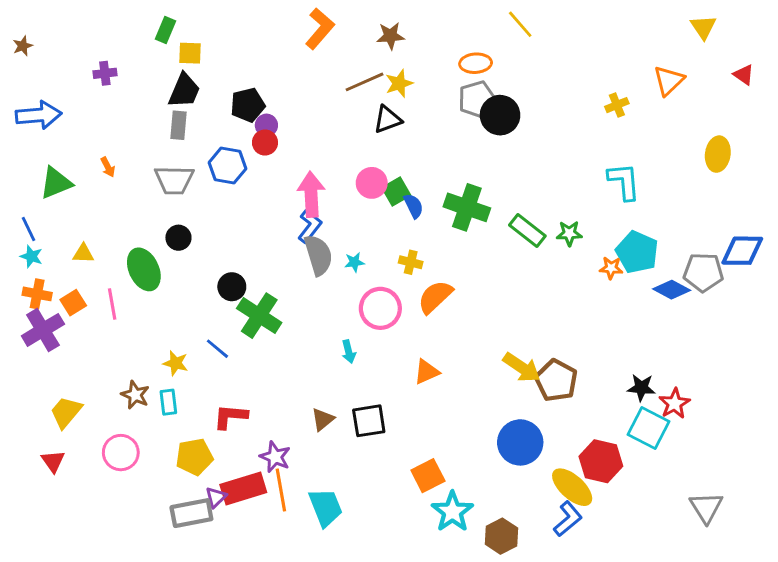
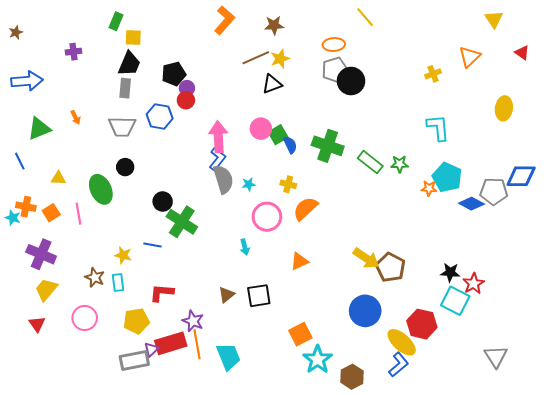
cyan star: (31, 256) -> (13, 218), moved
purple cross: (43, 330) -> (41, 254), moved, turned -36
blue line: (217, 349) -> (152, 245), turned -30

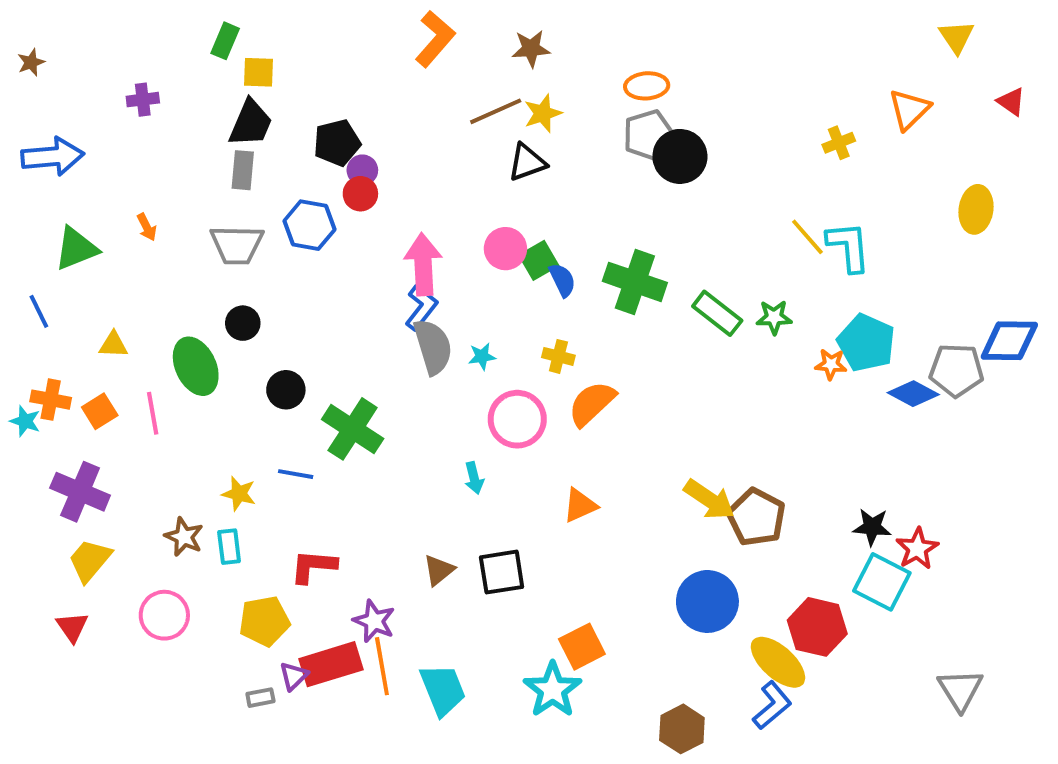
yellow line: (365, 17) -> (807, 237), moved
black circle: (163, 202) -> (286, 390), moved
cyan star: (318, 359) -> (553, 690), moved
gray rectangle: (134, 361) -> (260, 698), size x0.5

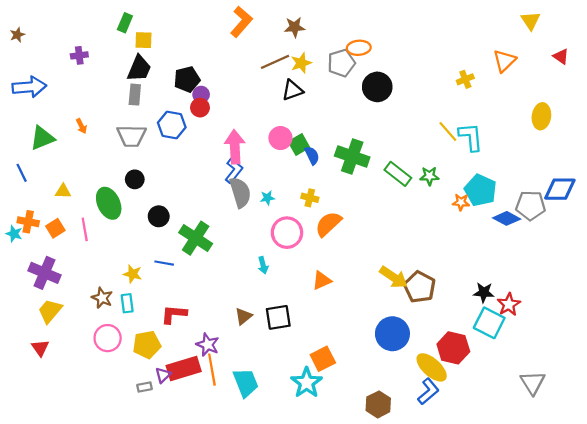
gray pentagon: (649, 135) -> (341, 63), moved
pink circle: (164, 615) -> (108, 338), moved

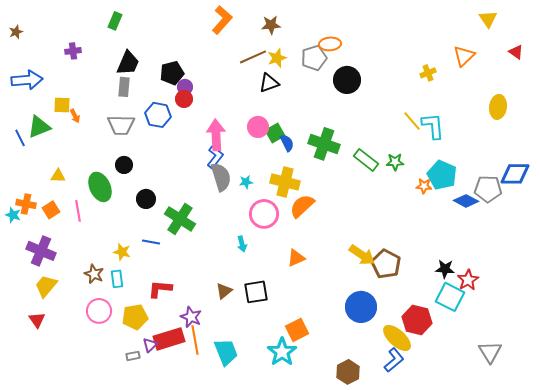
yellow square: (143, 40) -> (62, 105), moved
blue line: (22, 173) -> (20, 138), moved
yellow cross: (310, 198) -> (285, 182), size x1.8

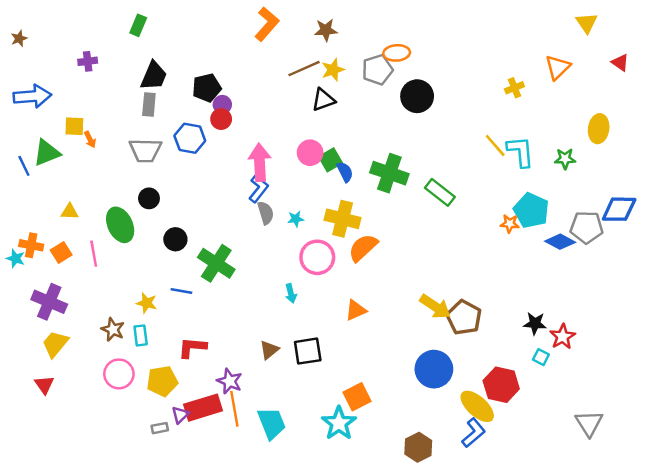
green star: (395, 162) -> (565, 159), moved
gray semicircle: (221, 177) -> (266, 213), size x0.7
cyan square: (450, 297) -> (541, 357), size x0.5

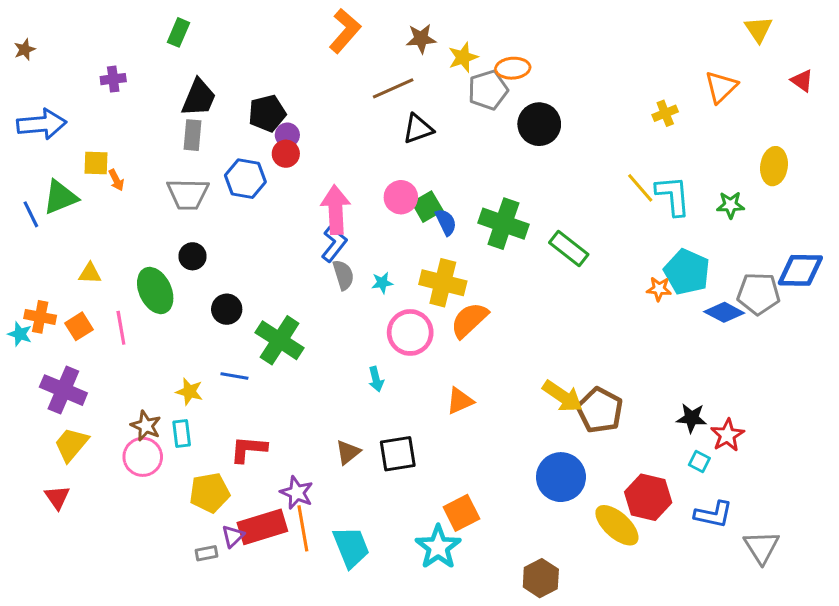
yellow star: (333, 70) -> (463, 57), moved
pink circle: (119, 374) -> (143, 457), moved
blue L-shape: (474, 433) -> (713, 514), moved, turned 52

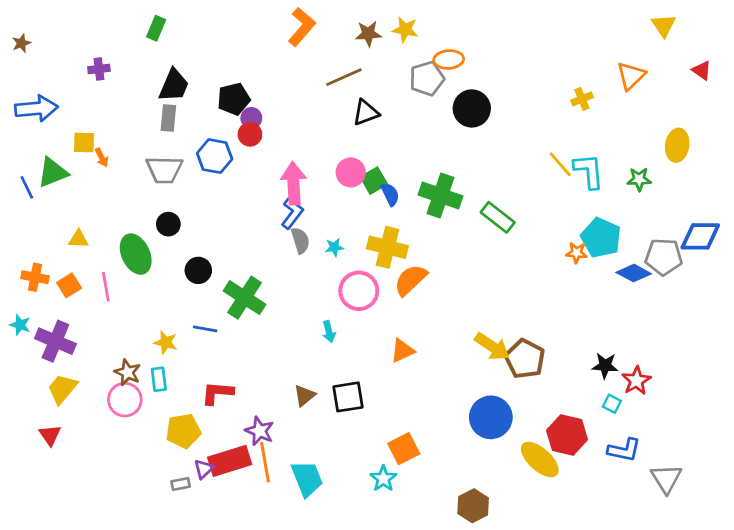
yellow star: (463, 57) -> (405, 30), moved, turned 30
cyan star: (20, 334) -> (20, 325), moved
cyan star: (438, 547) -> (383, 479), size x0.7

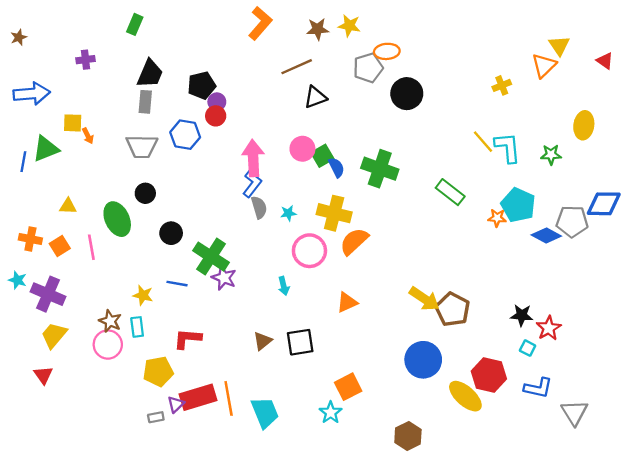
yellow triangle: (664, 25) -> (559, 46), moved
blue line: (27, 187) -> (23, 162), turned 36
green rectangle: (498, 217) -> (450, 192), moved
purple star: (260, 431) -> (224, 278), moved

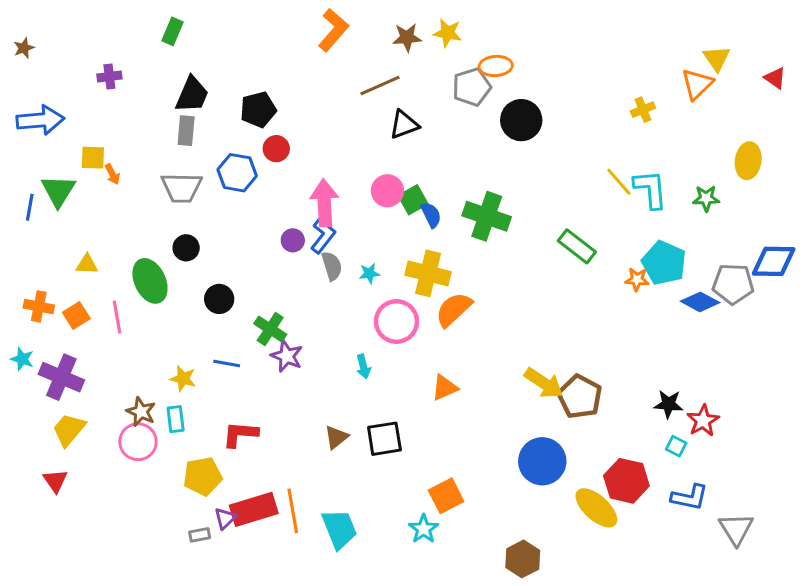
purple circle: (217, 102) -> (293, 240), moved
green triangle: (46, 149) -> (58, 191), turned -36
green cross: (211, 257) -> (270, 329), size x0.7

